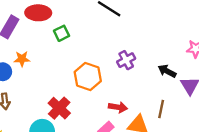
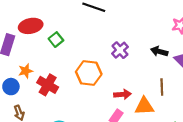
red cross: (59, 108) -> (48, 85), moved

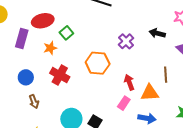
black arrow: (159, 51) -> (157, 33), moved
orange star: (26, 71) -> (50, 48), moved
red arrow: (122, 94) -> (129, 82), turned -105

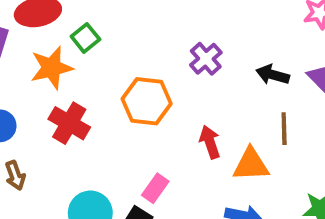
black arrow: (157, 33) -> (273, 75), moved
orange star: (50, 48) -> (52, 68), size x1.5
pink rectangle: (124, 103) -> (155, 188), moved

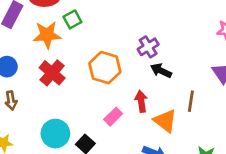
black arrow: (273, 75) -> (161, 71), moved
orange triangle: (251, 165) -> (165, 121), turned 30
pink rectangle: (155, 188) -> (113, 117), moved

